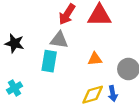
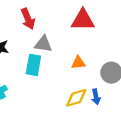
red arrow: (67, 14) -> (28, 19), moved, turned -55

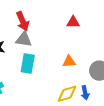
red triangle: (83, 20) -> (73, 22), size x0.6
gray triangle: (43, 44) -> (24, 39), moved

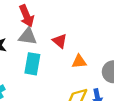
red triangle: (73, 22) -> (60, 41), moved, turned 40

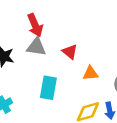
cyan rectangle: (32, 64) -> (48, 88), moved

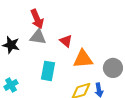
orange triangle: (90, 73) -> (83, 59), size x1.5

